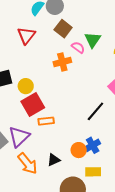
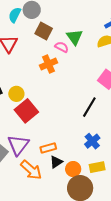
orange rectangle: (46, 121) -> (48, 148), moved
orange circle: (79, 150) -> (73, 169), moved

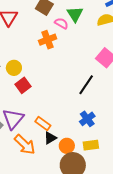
red square: (26, 111) -> (23, 85), size x0.7
orange rectangle: (48, 148) -> (43, 123), turned 49

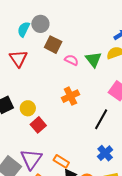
green triangle: (75, 14) -> (93, 59), moved
orange cross: (48, 40) -> (70, 96), moved

